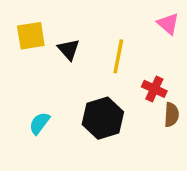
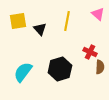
yellow line: (118, 56) -> (67, 21), moved
cyan semicircle: (39, 123) -> (23, 72), size x1.5

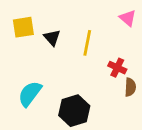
yellow line: (67, 21) -> (87, 43), moved
black hexagon: (60, 69) -> (74, 111), moved

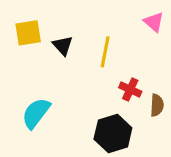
red cross: (117, 68) -> (130, 89), moved
black hexagon: (74, 111) -> (113, 133), moved

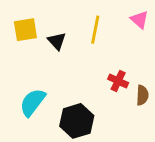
yellow line: (105, 52) -> (95, 30), moved
black hexagon: (113, 133) -> (77, 121), moved

